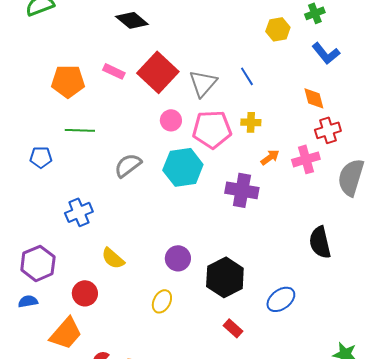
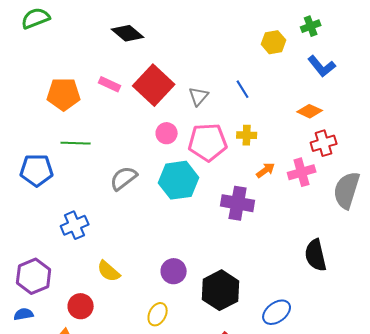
gray triangle: (203, 83) -> (199, 96), size x0.7
orange diamond: (314, 98) -> (310, 111), turned -50
blue pentagon: (41, 157) -> (37, 170), size x1.5

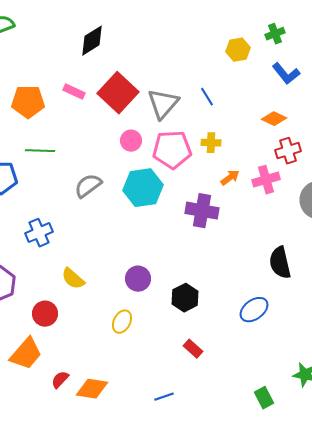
black diamond: (128, 33) -> (92, 41), turned -72
gray triangle: (199, 96) -> (163, 104), size x1.6
black hexagon: (221, 290) -> (185, 298), size x0.7
blue ellipse: (277, 312) -> (254, 310), moved

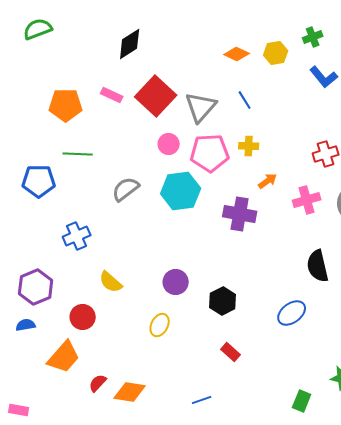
orange diamond: (274, 119) -> (237, 54), moved
pink cross: (266, 180) -> (307, 200), moved
green rectangle: (264, 398) -> (302, 401), turned 50

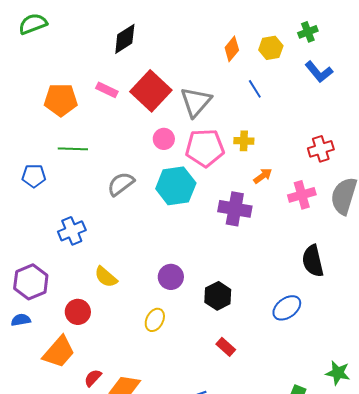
orange diamond: (237, 54) -> (232, 49), turned -75
blue line: (245, 100) -> (255, 89), moved
blue pentagon: (39, 181) -> (34, 176), size x0.7

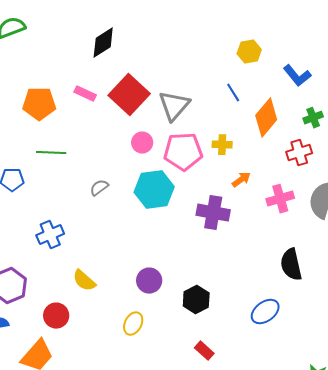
green cross: (308, 32) -> (313, 118), moved
orange diamond: (232, 49) -> (266, 118), moved, size x1.5
gray semicircle: (121, 184) -> (99, 188), size x0.7

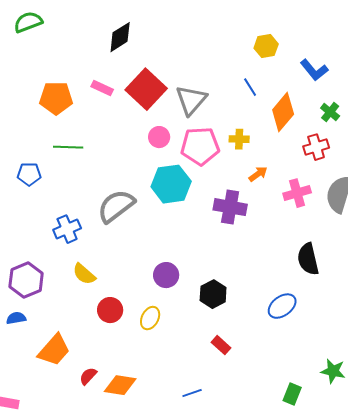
green cross: (313, 118) -> (330, 112), turned -30
gray semicircle: (99, 188) -> (116, 206), moved, size x2.0
yellow semicircle: (84, 281) -> (84, 274), moved
red circle: (56, 316) -> (110, 310), moved

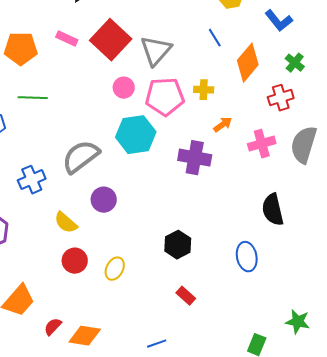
yellow semicircle: (84, 274) -> (66, 223), moved
purple circle: (166, 275) -> (104, 200), moved
blue ellipse: (282, 306) -> (247, 257), turned -64

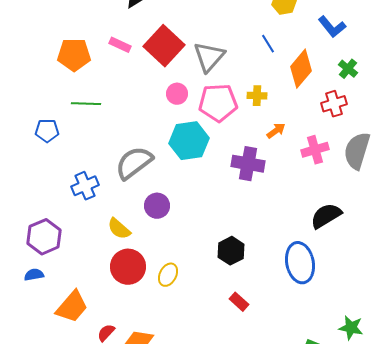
black semicircle: (273, 210) -> (326, 216), turned 72
blue ellipse: (247, 257) -> (300, 263), size x1.4
red circle: (75, 261) -> (128, 267), size x1.4

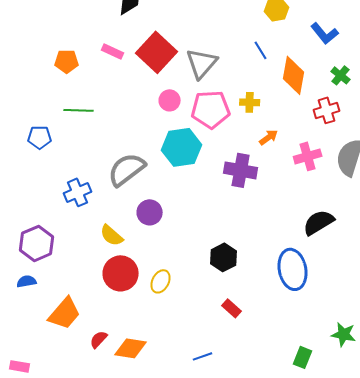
orange pentagon: (74, 55) -> (67, 61), size x0.7
orange diamond: (301, 69) -> (294, 75), turned -30

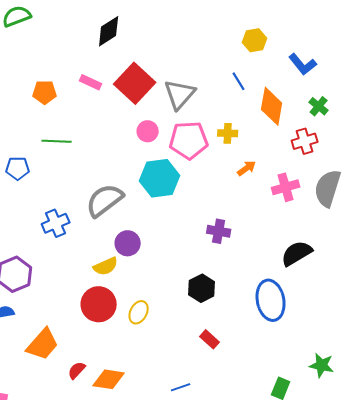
purple cross: (241, 170) -> (219, 231), moved, size x0.7
yellow semicircle: (112, 235) -> (106, 266), moved, turned -65

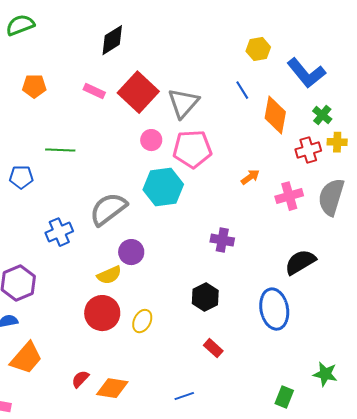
blue L-shape: (303, 64) -> (306, 73), size x1.4
orange pentagon: (45, 92) -> (34, 86), moved
yellow cross: (228, 133) -> (337, 142), moved
orange trapezoid: (43, 344) -> (26, 358), moved

